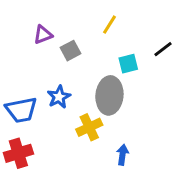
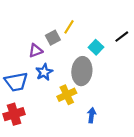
yellow line: (109, 25) -> (69, 27), moved
purple triangle: (43, 35) -> (36, 51), moved
cyan square: (128, 64) -> (96, 47), turned -32

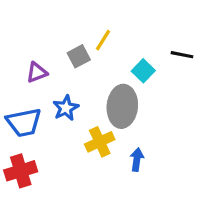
black line: (122, 37) -> (182, 55), turned 48
purple triangle: (36, 51) -> (37, 72), moved
blue arrow: (92, 115) -> (137, 160), moved

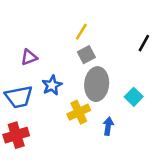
black line: (182, 55) -> (144, 43), turned -72
gray square: (79, 56) -> (86, 55), moved
cyan square: (143, 71) -> (134, 97), moved

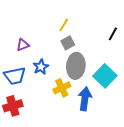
cyan square: (134, 97) -> (105, 76), size x1.6
blue arrow: (108, 126) -> (85, 99), size x1.6

